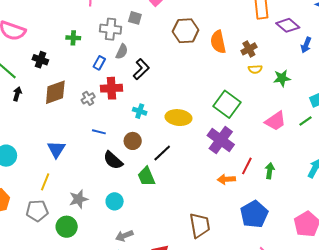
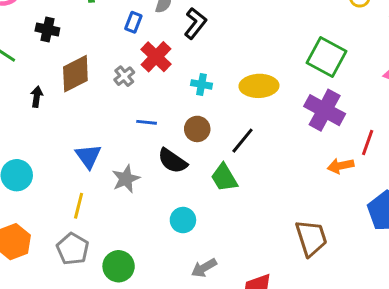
red cross: (111, 88) -> (156, 57), turned -35
black arrow: (17, 94) -> (37, 97), moved
gray star: (79, 199) -> (126, 179), moved
gray pentagon: (37, 211) -> (73, 249), turned -30

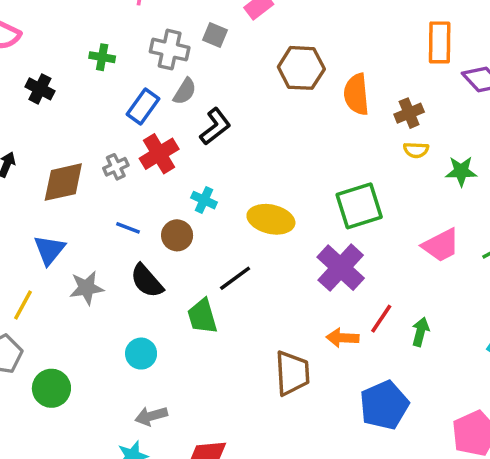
blue rectangle: (133, 22) -> (143, 106), size x1.4
green square: (327, 57) -> (359, 206), turned 30
brown diamond: (75, 74) -> (63, 182), moved
brown circle: (197, 129) -> (177, 235), moved
brown trapezoid: (311, 238) -> (292, 373), moved

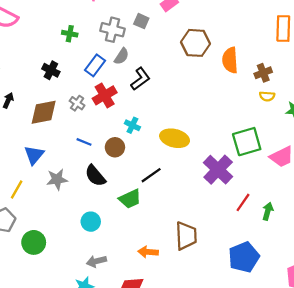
black cross: (40, 89) -> (51, 70), moved
gray cross: (116, 167) -> (77, 103), turned -32
green square: (359, 206) -> (247, 142), moved
green trapezoid: (202, 316) -> (130, 199), turned -100
orange arrow: (342, 338) -> (148, 252), moved

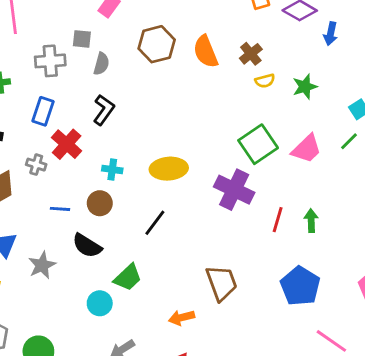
gray semicircle: (122, 56) -> (101, 64), moved
green trapezoid: (130, 199) -> (128, 277), moved

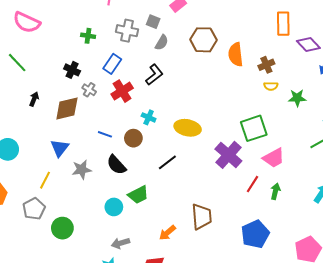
pink trapezoid: (307, 149) -> (274, 158), moved
gray cross: (36, 165) -> (89, 90), moved
orange arrow: (182, 318) -> (167, 233), turned -42

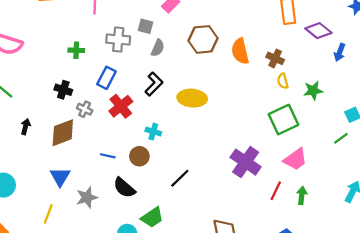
brown cross: (266, 65) -> (275, 58), turned -35
yellow semicircle: (271, 86) -> (283, 81), turned 80
yellow ellipse: (188, 128) -> (192, 98), moved
green square: (254, 128) -> (283, 120), moved

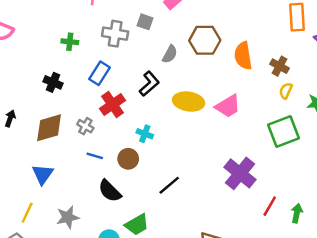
gray semicircle: (158, 48) -> (170, 54), moved
yellow semicircle: (283, 81) -> (286, 91), turned 35
gray cross: (85, 109) -> (85, 126), moved
pink trapezoid: (295, 159) -> (228, 106), moved
gray star: (87, 197) -> (68, 217), moved

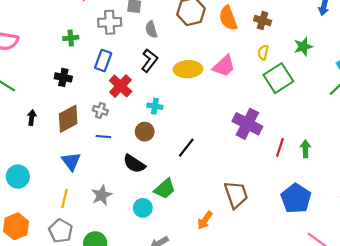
gray semicircle: (170, 54) -> (151, 29), moved, turned 147
yellow semicircle: (286, 91) -> (263, 52), moved
blue line: (95, 156) -> (103, 137), moved

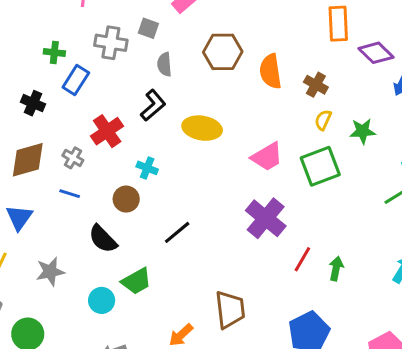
yellow semicircle: (263, 52) -> (323, 120), moved
blue rectangle: (103, 61) -> (76, 80), moved
pink trapezoid: (224, 66) -> (267, 157), moved

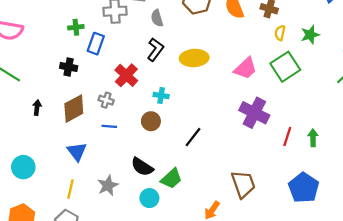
black semicircle: (103, 239) -> (142, 167), moved

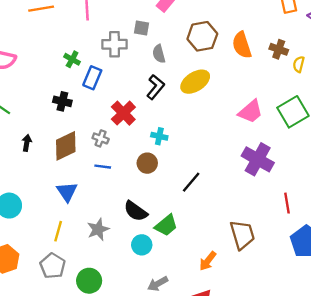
green cross: (76, 27) -> (72, 59), turned 32
yellow semicircle: (280, 33) -> (299, 64), moved
yellow ellipse: (194, 58) -> (195, 82), moved, turned -32
red line: (287, 136) -> (287, 203), moved, turned -30

